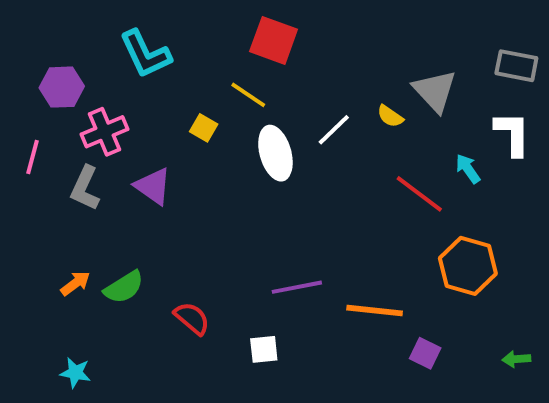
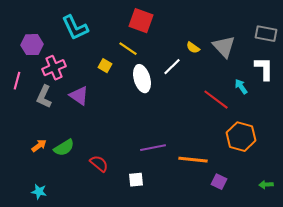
yellow semicircle: (390, 116) -> (193, 48), moved

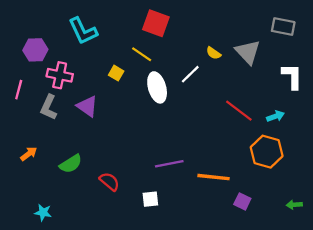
gray rectangle: (266, 34) -> (283, 27), moved
pink cross: (54, 68) -> (60, 75), turned 35
cyan arrow: (241, 87) -> (275, 116), moved, turned 105
orange arrow: (39, 146) -> (29, 154), moved

